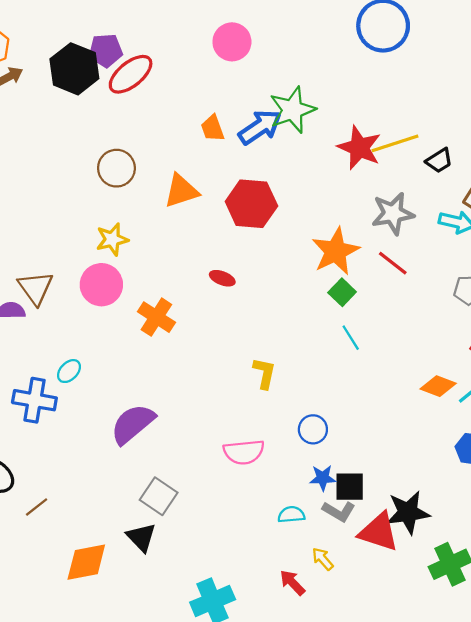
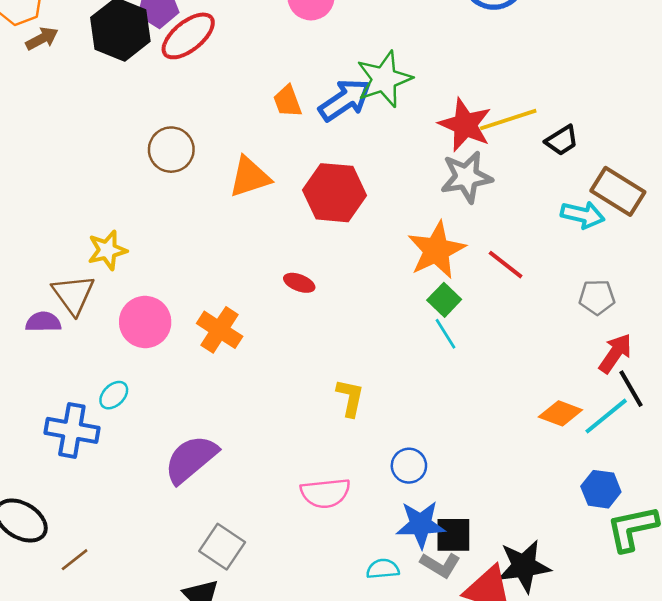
gray star: (393, 213) -> (466, 177), moved
yellow star: (112, 239) -> (107, 250), moved
pink circle: (101, 285) -> (145, 322), moved
cyan line: (351, 338) -> (445, 334), moved
blue star: (323, 478) -> (421, 524), size x1.5

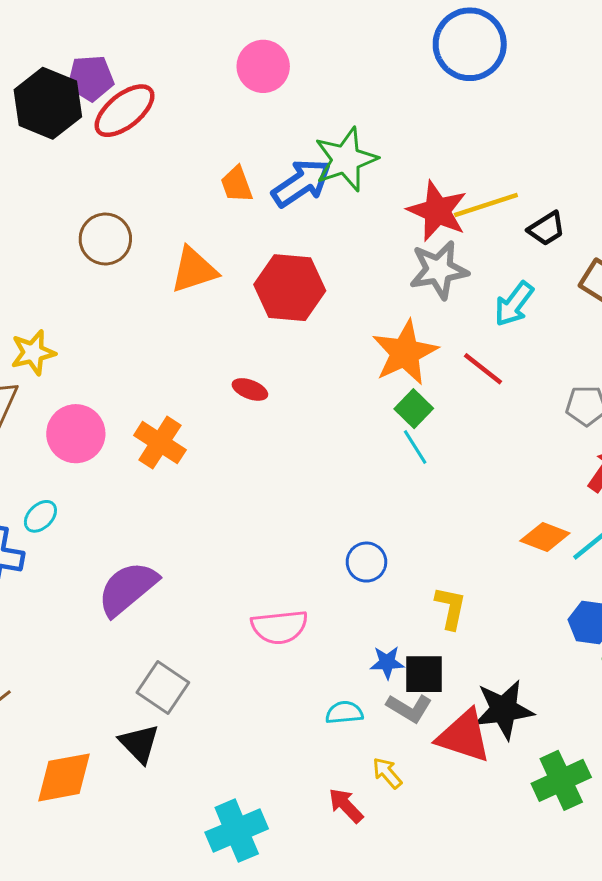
cyan arrow: (583, 215) -> (514, 304), moved, turned 114
yellow L-shape: (350, 398) -> (451, 608), moved
blue circle: (409, 466) -> (366, 562), moved
blue star: (421, 524) -> (387, 662), size x0.6

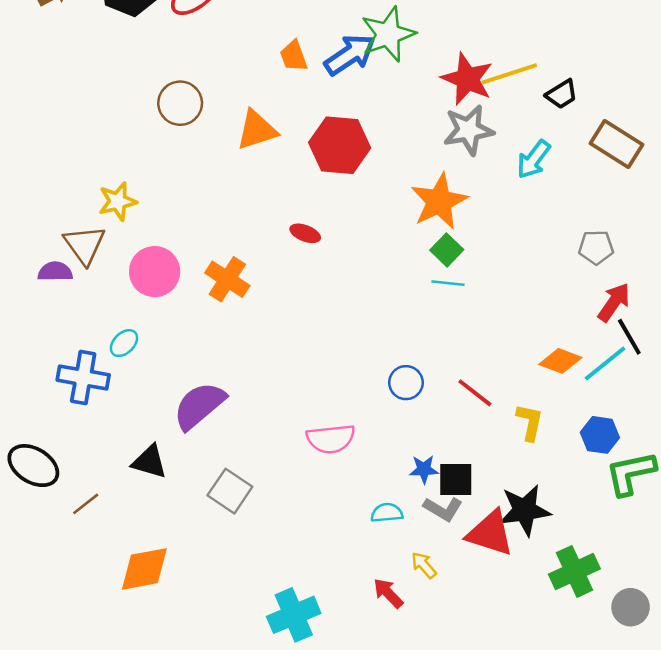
red line: (483, 369) -> (475, 393), moved
cyan line: (415, 447) -> (448, 283), turned -52
yellow L-shape: (451, 608) -> (530, 422), moved
black triangle: (139, 744) -> (149, 462), moved, turned -30

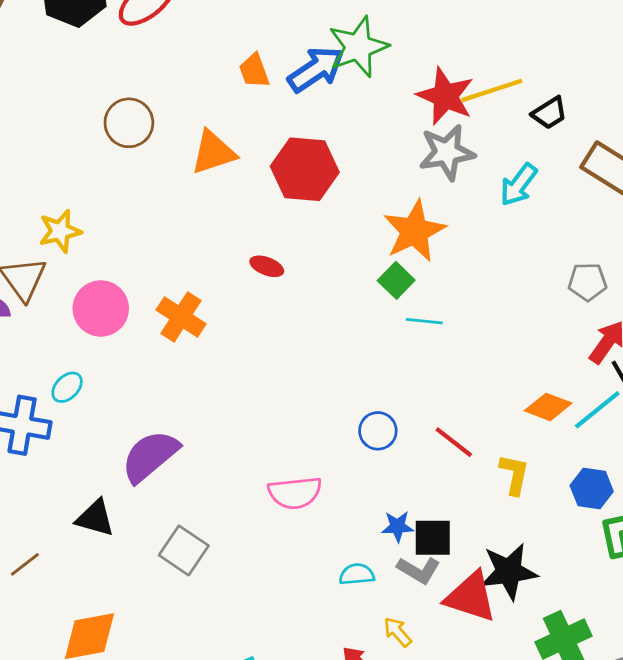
green square: (447, 250) -> (396, 280), moved

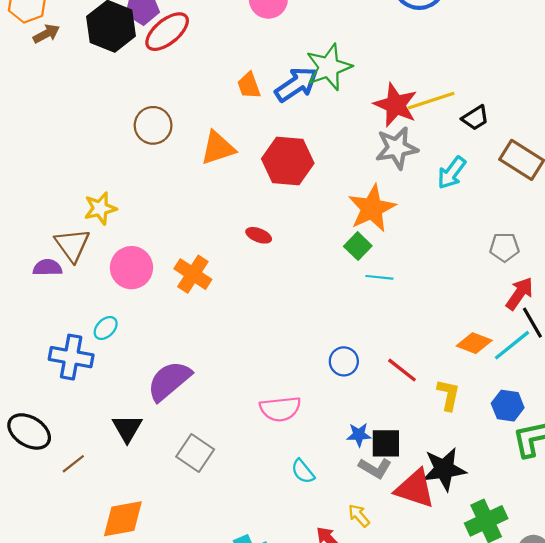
black triangle: (95, 518) -> (127, 428), turned 44
cyan semicircle: (357, 574) -> (303, 471), moved, turned -124

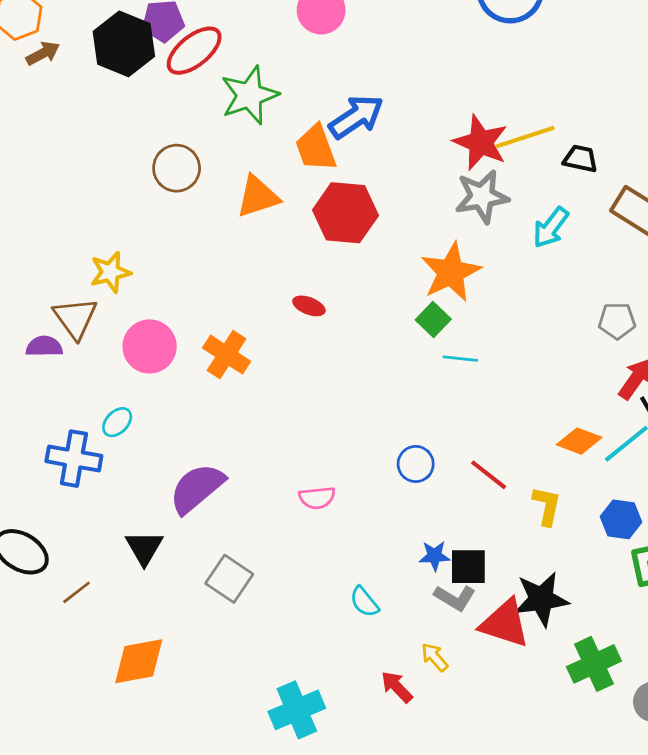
green star: (329, 67) -> (250, 95), moved
orange trapezoid: (249, 85) -> (316, 148), moved, size x1.4
black trapezoid: (475, 118) -> (580, 159), turned -136
pink semicircle: (280, 409) -> (317, 498), moved, size x0.7

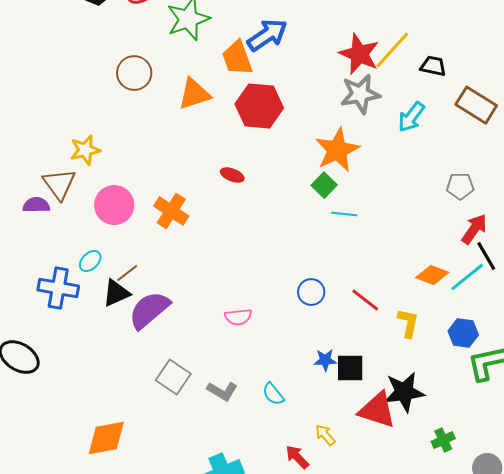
yellow line: (525, 137) -> (392, 50), turned -30
black triangle: (144, 548) -> (116, 293), moved, turned 36
brown line: (77, 592) -> (127, 273), moved
gray L-shape: (455, 598) -> (222, 391), moved
green cross: (594, 664) -> (443, 440), size x0.6

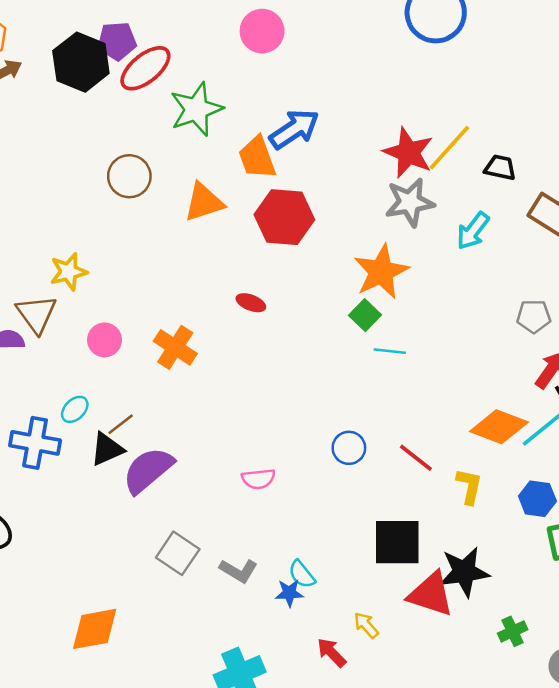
pink circle: (114, 205) -> (105, 340), size x0.7
orange diamond: (432, 275) -> (499, 427), size x1.4
blue star: (325, 360) -> (289, 593), moved
black square: (350, 368) -> (397, 542), size x1.4

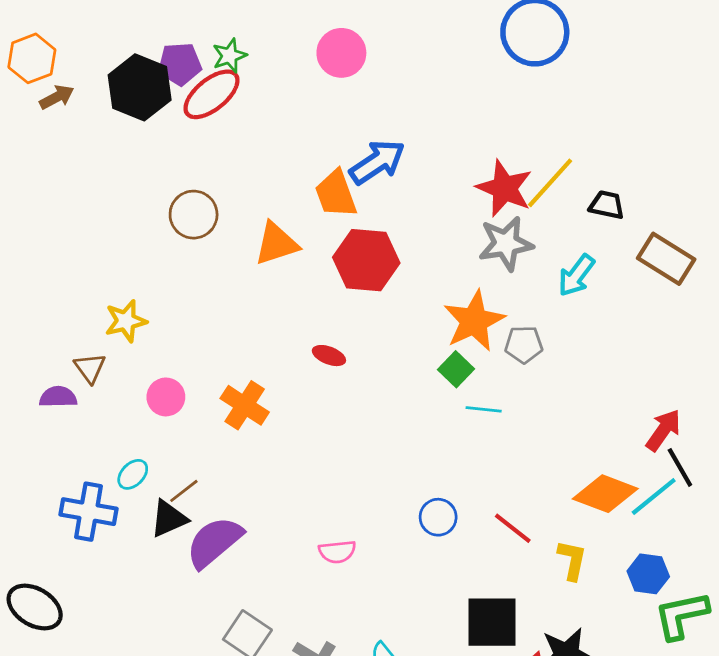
green star: (196, 109) -> (229, 56), moved, size x0.6
brown triangle: (36, 314) -> (90, 368), size x0.7
gray pentagon: (534, 316) -> (524, 344), moved

